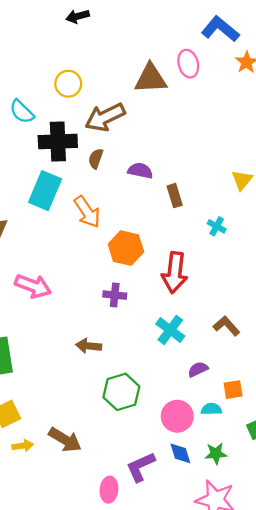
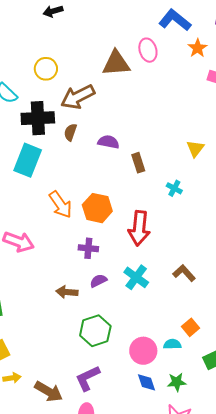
orange arrow: (87, 212) -> (60, 205), moved
purple semicircle: (198, 369) -> (98, 281), moved
orange square: (233, 390) -> (190, 327), turned -30
brown arrow: (65, 440) -> (49, 391), moved
purple L-shape: (141, 467) -> (88, 378), moved

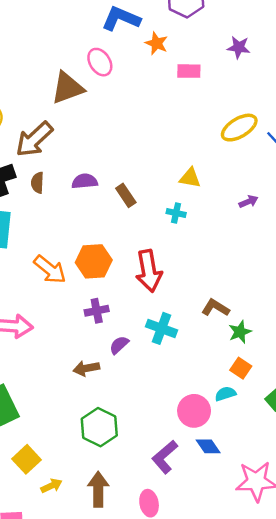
yellow triangle: (195, 149) -> (190, 178), moved, turned -42
green hexagon: (95, 331) -> (99, 427), moved
purple L-shape: (88, 378) -> (165, 457), moved
green star: (177, 382) -> (240, 332), moved
brown arrow: (49, 391) -> (98, 489), turned -104

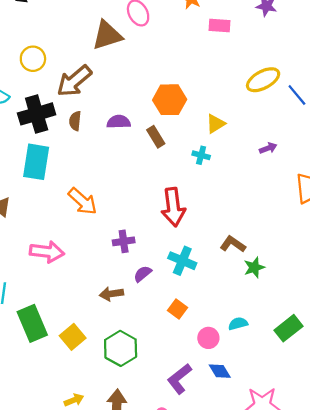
yellow triangle: (190, 178) -> (216, 124), turned -45
orange hexagon: (94, 261) -> (170, 100), moved
orange square: (241, 368) -> (178, 309), moved
pink circle: (194, 411) -> (208, 338), size x0.7
yellow square: (27, 459) -> (73, 337), moved

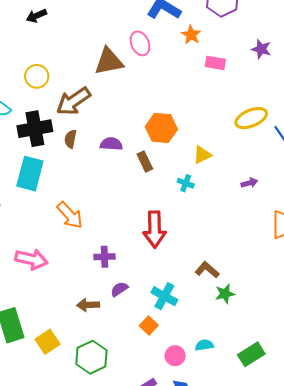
cyan cross: (182, 261) -> (164, 296), moved

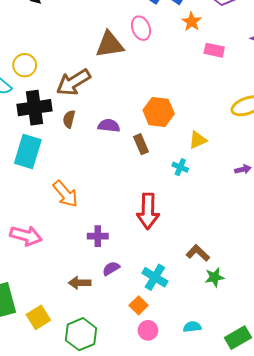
yellow circle: (37, 76) -> (25, 65), moved
pink circle: (175, 356) -> (148, 330), moved

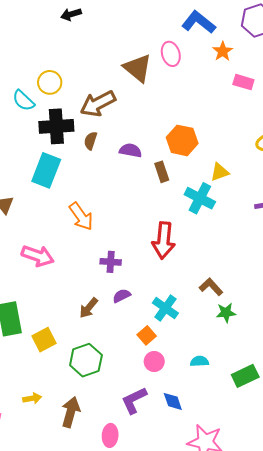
brown triangle: (110, 45) -> (138, 68), turned 44
cyan cross: (180, 167) -> (200, 198), size x1.8
brown arrow: (80, 283) -> (89, 308), turned -55

